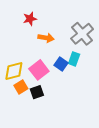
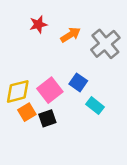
orange arrow: (46, 38) -> (71, 35), moved, turned -42
cyan rectangle: (74, 59) -> (95, 106), moved, turned -72

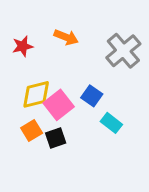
red star: (38, 24) -> (23, 46), moved
orange arrow: (71, 35) -> (66, 37), moved, turned 54
yellow diamond: (18, 91) -> (36, 94), moved

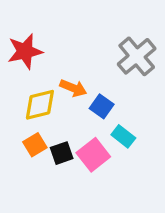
orange arrow: (66, 37) -> (73, 88), moved
red star: (23, 46) -> (25, 51), size x1.5
pink square: (59, 105) -> (93, 155), moved

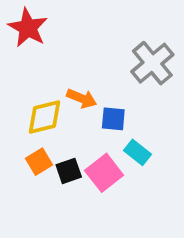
red star: (25, 51) -> (28, 28), moved, turned -30
blue square: (102, 106) -> (113, 119), turned -30

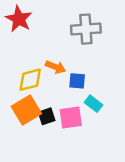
gray cross: (152, 63) -> (86, 29), moved, turned 36
orange square: (39, 162) -> (26, 110), size x1.6
pink square: (104, 173) -> (71, 118), turned 30

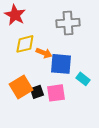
yellow diamond: (30, 80) -> (25, 44), moved
blue square: (77, 81) -> (61, 64), size x1.6
cyan rectangle: (93, 104) -> (83, 79), moved

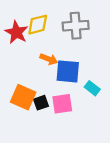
red star: (15, 15) -> (16, 32), moved
yellow diamond: (25, 44) -> (38, 25), moved
orange square: (21, 87) -> (23, 97), turned -35

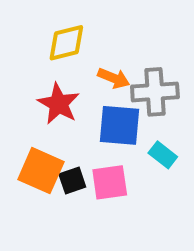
gray cross: (76, 26) -> (155, 92), moved
red star: (16, 32) -> (59, 104), moved
orange arrow: (49, 59) -> (114, 78), moved

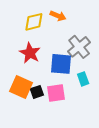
orange arrow: (114, 78) -> (58, 16), moved
gray cross: (155, 92) -> (79, 47), turned -35
cyan rectangle: (163, 155) -> (83, 79), turned 32

